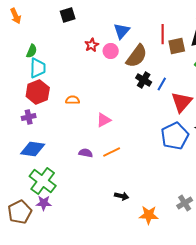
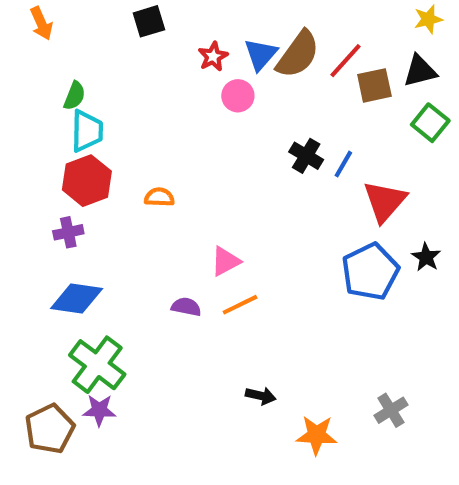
red line: (163, 34) -> (345, 61), turned 42
red star: (92, 45) -> (213, 56), moved
brown semicircle: (137, 56) -> (298, 54), moved
pink triangle: (104, 120) -> (225, 261), moved

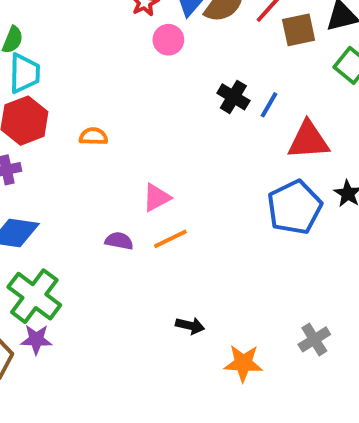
red triangle: (385, 201) -> (308, 140), turned 45

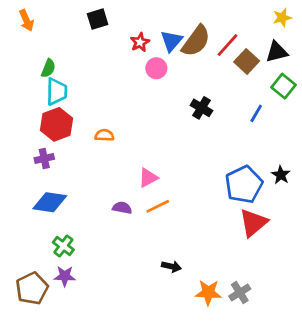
brown square: (299, 30) -> (247, 61), turned -35
blue line: (269, 105) -> (256, 113), moved
red triangle: (308, 140) -> (253, 223), moved, turned -36
green cross: (34, 296) -> (63, 246), size x0.6
gray cross: (314, 339) -> (240, 293), moved

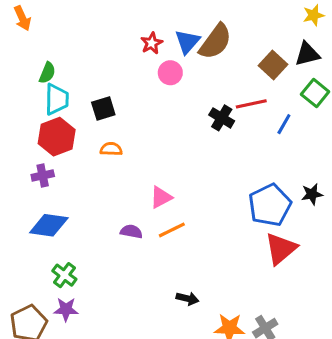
black square: (98, 19) -> (103, 109), moved
red line: (227, 45) -> (251, 104), moved, turned 36
black star: (281, 175) -> (312, 194), turned 30

